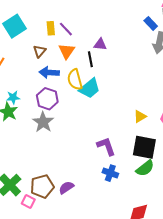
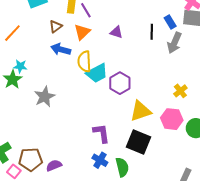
black line: (90, 59) -> (152, 32), moved
purple hexagon: (47, 99) -> (120, 83), moved
yellow triangle: (140, 117) -> (141, 111), size x1.6
green semicircle: (145, 168) -> (122, 167), moved, turned -78

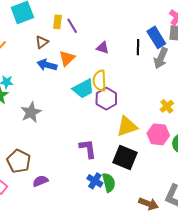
blue rectangle: (170, 22) -> (156, 37), size x1.5
orange triangle: (82, 32) -> (67, 58), moved
yellow semicircle: (84, 61) -> (99, 81), moved
brown pentagon: (30, 159) -> (19, 161), moved, turned 30
blue cross: (100, 160) -> (95, 181), moved

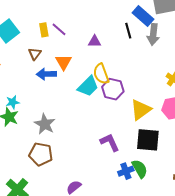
brown pentagon: (19, 161) -> (41, 154), moved
blue cross: (95, 181) -> (126, 171), turned -35

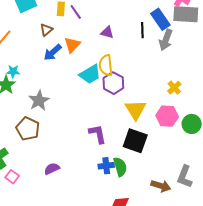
blue arrow: (46, 74) -> (53, 52), turned -54
yellow triangle: (141, 110) -> (135, 110), turned -40

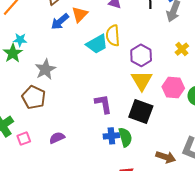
purple hexagon: (113, 83) -> (141, 55), moved
yellow cross: (174, 88) -> (182, 49), moved
pink square: (12, 177) -> (24, 139), moved, turned 32

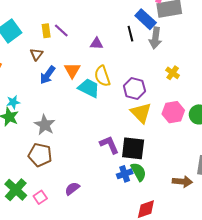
orange triangle: (80, 14) -> (72, 70), moved
cyan trapezoid: (97, 44) -> (89, 88), turned -110
black square: (141, 112) -> (133, 148), moved

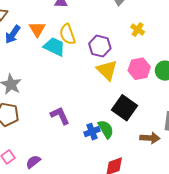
purple L-shape: (109, 145) -> (60, 116), moved
black square: (133, 148) -> (124, 108), moved, turned 30
purple semicircle: (72, 189) -> (33, 162), moved

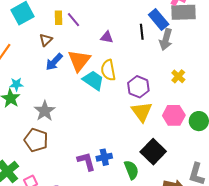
orange triangle: (37, 29) -> (79, 61), size x1.4
purple L-shape: (60, 116) -> (86, 161), moved
blue cross: (92, 132) -> (104, 157), moved

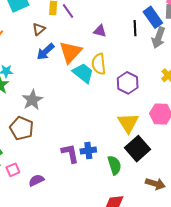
yellow triangle: (142, 112) -> (128, 123), moved

